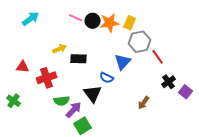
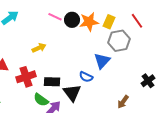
red line: (158, 57) -> (137, 21), moved
black rectangle: (79, 59) -> (52, 82), moved
green semicircle: (62, 101) -> (41, 100), turned 42

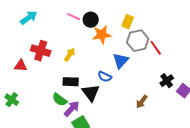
red line: (137, 21) -> (156, 48), moved
orange star: (89, 22) -> (102, 35), moved
yellow arrow: (39, 48) -> (70, 55), moved, turned -32
red cross: (26, 77) -> (41, 51), moved, turned 36

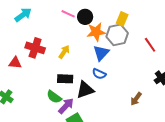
gray hexagon: (138, 41) -> (117, 35), moved
blue triangle: (121, 61) -> (101, 53), moved
black triangle: (91, 93) -> (85, 90), turned 48

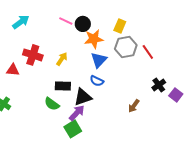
gray hexagon: (117, 35) -> (126, 47), moved
purple arrow: (66, 106) -> (77, 113), moved

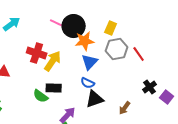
black circle: (83, 24) -> (74, 26), size x1.5
red cross: (33, 55) -> (37, 53), moved
yellow arrow: (62, 59) -> (53, 61), size x1.5
black triangle: (83, 97) -> (95, 99), moved
green semicircle: (52, 104) -> (41, 96), moved

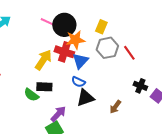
red cross: (37, 53) -> (64, 52), moved
black cross: (150, 87) -> (140, 86), turned -32

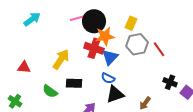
pink line: (47, 22) -> (77, 18), turned -40
yellow arrow: (43, 60) -> (61, 59), moved
green semicircle: (31, 95) -> (50, 91), moved

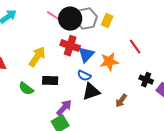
pink line: (77, 18) -> (53, 16), turned 48
orange star: (105, 36) -> (109, 62), moved
gray hexagon: (137, 44) -> (86, 19), moved

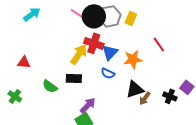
yellow arrow: (37, 57) -> (79, 54), moved
black cross: (146, 80) -> (170, 96), moved
black triangle: (91, 92) -> (135, 89), moved

